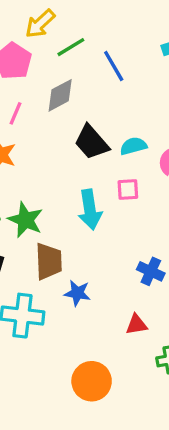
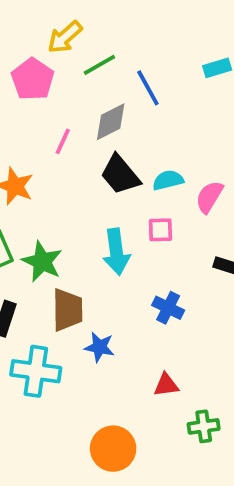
gray diamond: (60, 95) -> (111, 122), moved
pink line: (16, 113) -> (63, 141), moved
blue cross: (151, 271) -> (168, 308), moved

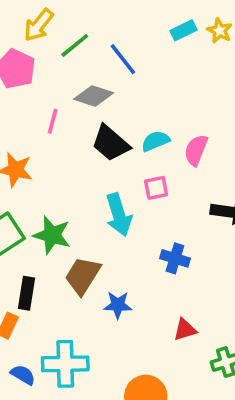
gray diamond: (111, 122) -> (94, 96), turned 54
brown trapezoid: (67, 310) -> (83, 276), turned -138
cyan cross: (36, 371) -> (65, 364), moved

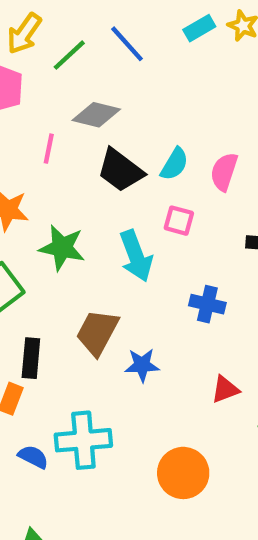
blue line: (123, 59) -> (127, 44), moved
cyan semicircle: (155, 141) -> (174, 164), turned 148
pink square: (156, 188) -> (179, 221), turned 30
green star: (52, 235) -> (62, 248), moved

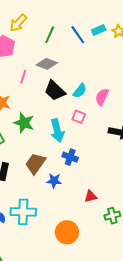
blue line: (127, 44) -> (78, 35), moved
green line: (69, 55) -> (50, 35), moved, turned -30
blue cross: (207, 304) -> (70, 157), moved

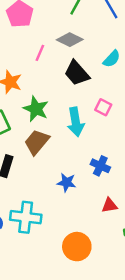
cyan semicircle: (80, 91) -> (112, 59), moved
blue cross: (70, 157) -> (100, 166), moved
brown trapezoid: (35, 163) -> (37, 142), moved

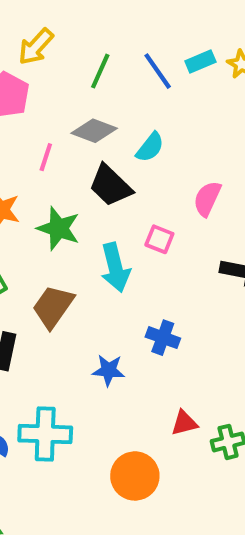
cyan semicircle: (112, 59) -> (150, 147), moved
green star: (36, 109) -> (59, 228), moved
red triangle: (109, 205) -> (184, 423), moved

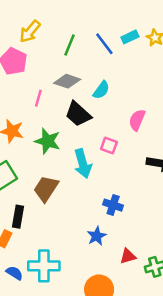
blue star: (109, 370) -> (97, 236), moved, turned -30

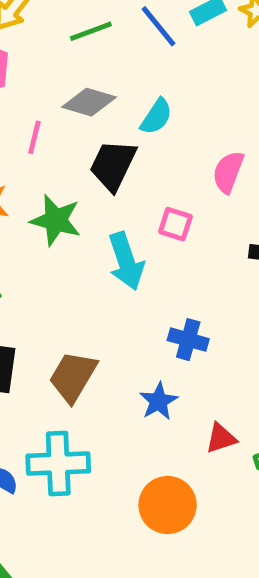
green line: (69, 45) -> (91, 31), turned 50
black trapezoid: (78, 114) -> (113, 165), turned 76
brown trapezoid: (46, 189) -> (73, 377), moved

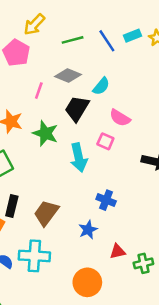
pink semicircle: (228, 172) -> (120, 118), moved, turned -85

